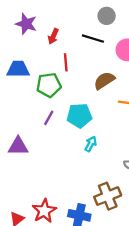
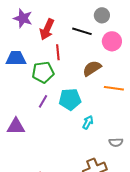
gray circle: (107, 16) -> (102, 15), moved
red arrow: (53, 36) -> (47, 29), size x1.5
cyan arrow: (91, 144) -> (88, 122), moved

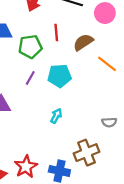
red line: (58, 52) -> (56, 33), moved
orange line: (114, 88) -> (107, 64), turned 30
cyan arrow: (88, 122) -> (56, 116), moved

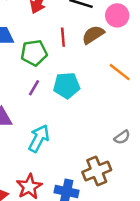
brown semicircle: (83, 42) -> (93, 35), moved
cyan arrow: (56, 116) -> (39, 138), moved, size x1.6
gray semicircle: (109, 122) -> (122, 137), turned -32

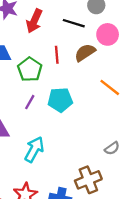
green pentagon: (34, 53) -> (30, 69), turned -30

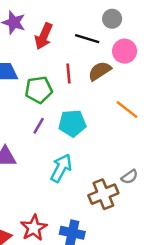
green pentagon: (30, 69) -> (39, 90), turned 30
cyan arrow: (34, 149) -> (61, 168), moved
brown cross: (88, 180) -> (103, 194), moved

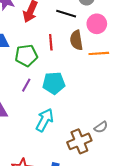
brown semicircle: (100, 71) -> (76, 40), turned -66
orange line: (127, 110) -> (99, 53), moved, turned -42

